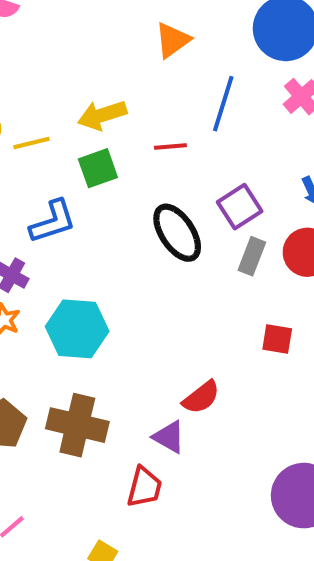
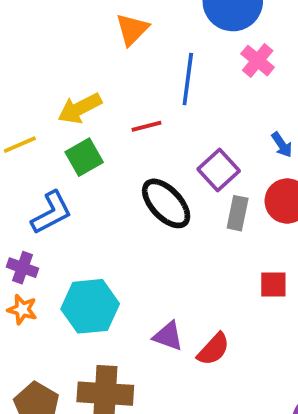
purple triangle: (169, 437) -> (168, 336), moved

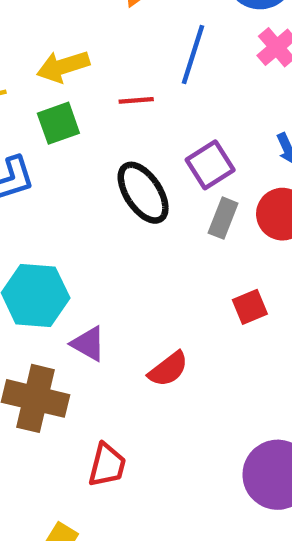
red square: (273, 284) -> (250, 307), turned -32
purple triangle: (168, 336) -> (88, 344), moved

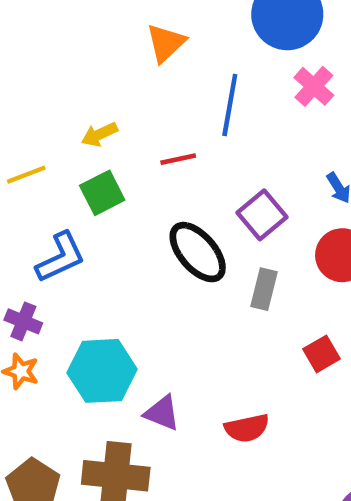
yellow arrow: (63, 66) -> (99, 134), size x0.7
gray rectangle: (223, 218) -> (264, 289), moved
red semicircle: (168, 369) -> (247, 428), turned 33

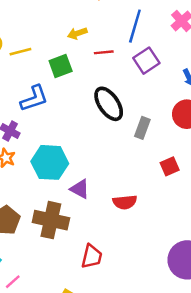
yellow arrow: (99, 134) -> (77, 33), moved
purple square: (262, 215) -> (146, 61), moved

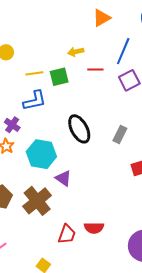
yellow line: (20, 52) -> (34, 73), moved
black ellipse: (109, 104) -> (79, 129), moved
red semicircle: (125, 202) -> (94, 228), moved
brown cross: (51, 220) -> (37, 201), turned 32

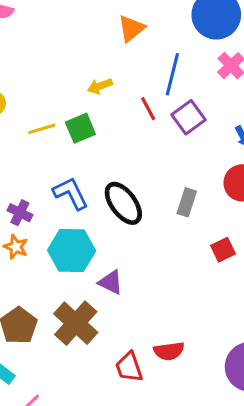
red line: (95, 70) -> (148, 109), moved, turned 70
blue L-shape: (35, 101) -> (71, 193), moved, turned -95
red trapezoid: (67, 234) -> (129, 367), turned 150

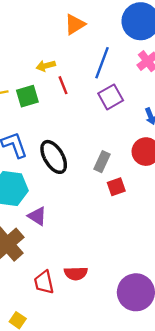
red line: (148, 109) -> (63, 85), moved
red square: (223, 250) -> (116, 187), moved

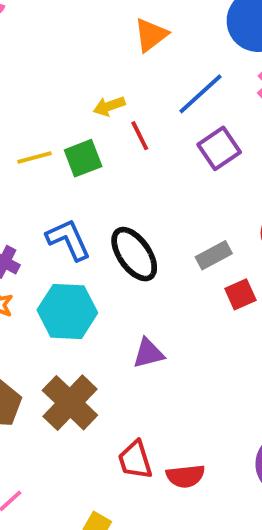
blue line: (102, 63) -> (201, 94), turned 32
gray rectangle: (102, 162) -> (214, 255), turned 42
purple triangle: (37, 216) -> (148, 353), moved, turned -42
red semicircle: (76, 273) -> (185, 476), moved

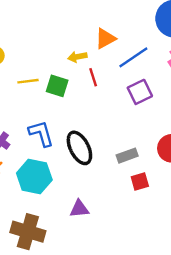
orange triangle: (151, 35) -> (105, 39), moved
green square: (83, 158) -> (57, 86), turned 30
brown cross: (70, 403) -> (28, 232), turned -36

